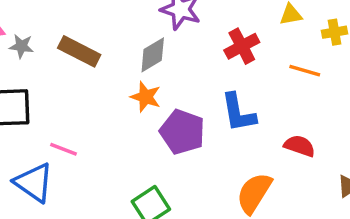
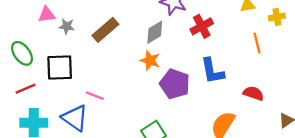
red cross: (242, 46) -> (202, 26), moved
brown rectangle: (79, 51) -> (105, 30), turned -68
orange line: (305, 71) -> (257, 43), turned 60

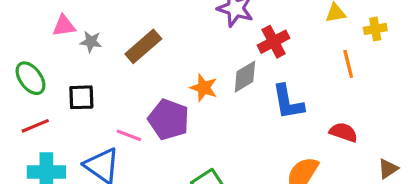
gray diamond: (155, 32) -> (245, 77), moved
black square: (60, 67) -> (81, 97), size x0.7
purple pentagon: (175, 84) -> (169, 120), moved

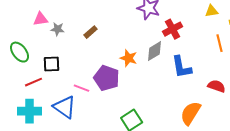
brown rectangle: (143, 46) -> (91, 32), size x0.6
red line: (35, 126) -> (34, 82), moved

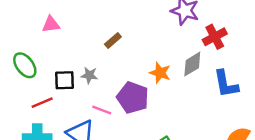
gray star: (58, 29) -> (89, 75), moved

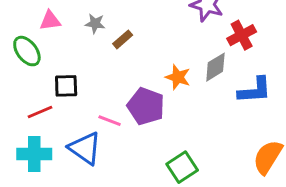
green ellipse: (25, 65) -> (27, 51), moved
gray star: (89, 75) -> (95, 24), moved
blue L-shape: (226, 84) -> (255, 90), turned -84

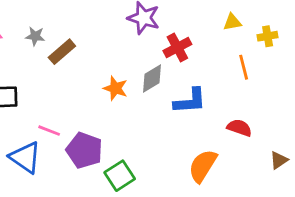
brown rectangle: (123, 39) -> (62, 52), size x1.4
purple pentagon: (146, 106) -> (84, 150), moved

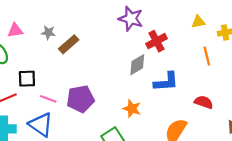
orange star: (115, 88) -> (132, 109), moved
pink line: (49, 131) -> (48, 99), moved
purple pentagon: (84, 150) -> (80, 99), moved, turned -30

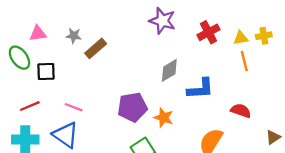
yellow triangle: (198, 22) -> (241, 38), moved
red cross: (157, 41) -> (209, 32), moved
black square: (27, 79) -> (46, 71), moved
purple pentagon: (80, 99) -> (132, 107), moved

